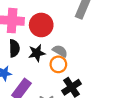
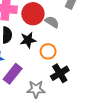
gray semicircle: (60, 51) -> (52, 22), moved

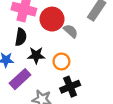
black star: (28, 40) -> (36, 55), moved

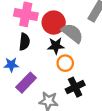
gray semicircle: (71, 31) -> (72, 33), size x1.5
black star: (36, 55) -> (56, 46), moved

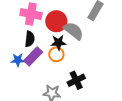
orange circle: (65, 63) -> (56, 54), moved
purple rectangle: (26, 83) -> (33, 56), moved

